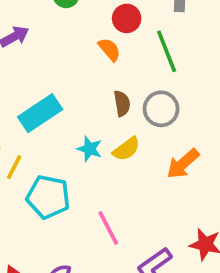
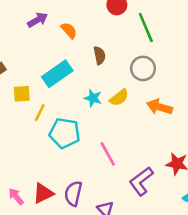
orange semicircle: (109, 49) -> (69, 30), moved
brown semicircle: (122, 103) -> (100, 55), moved
orange arrow: (183, 164) -> (160, 107), turned 60

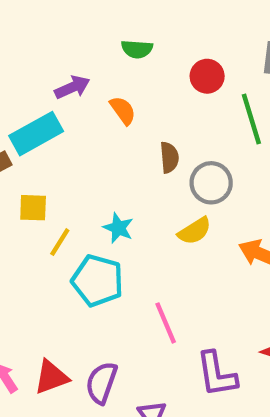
gray circle: (143, 68) -> (211, 183), moved
cyan rectangle: (57, 74) -> (36, 134), moved
cyan star: (93, 98) -> (118, 228), moved
purple L-shape: (141, 181) -> (217, 374), turned -68

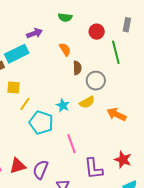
orange semicircle: (123, 110) -> (65, 49), moved
cyan star: (118, 228) -> (63, 105), moved

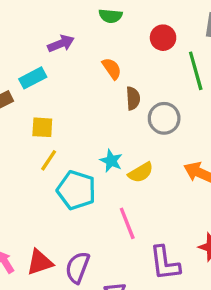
cyan rectangle: (17, 54) -> (33, 78), size x0.7
yellow square: (13, 88) -> (42, 127), moved
yellow semicircle: (87, 102) -> (141, 172), moved

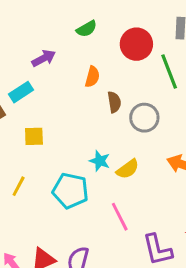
green semicircle: (111, 16) -> (87, 29), turned -30
red circle: (163, 38) -> (136, 44), size x1.4
orange semicircle: (112, 69) -> (92, 77), turned 55
yellow line: (49, 160) -> (19, 186), moved

